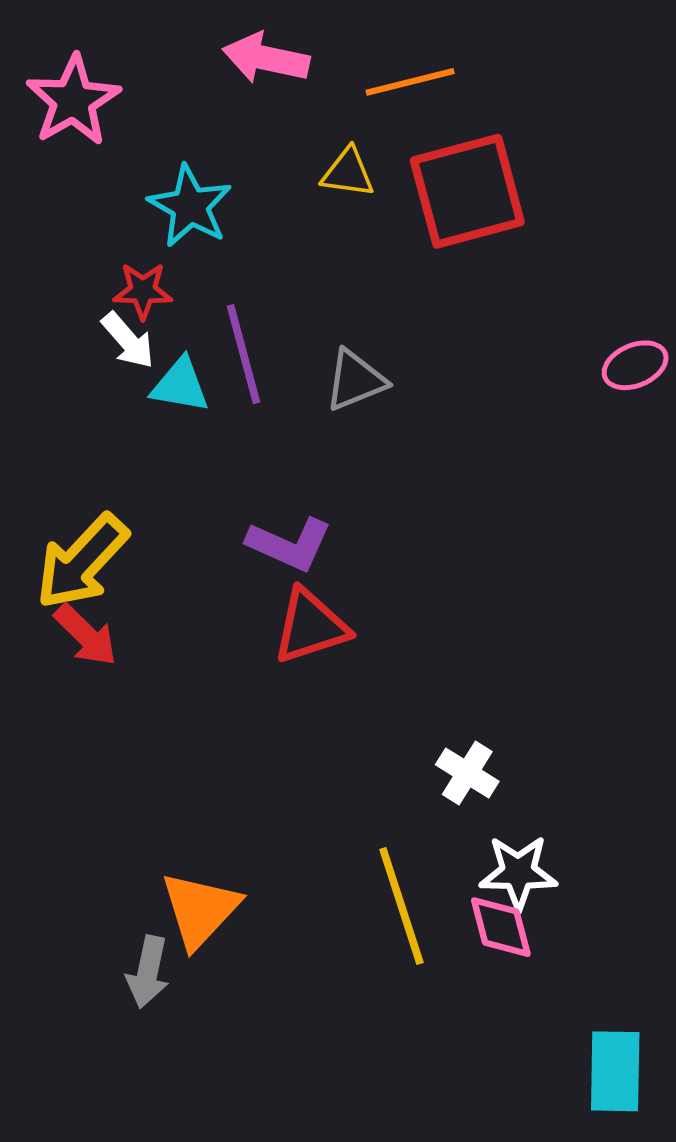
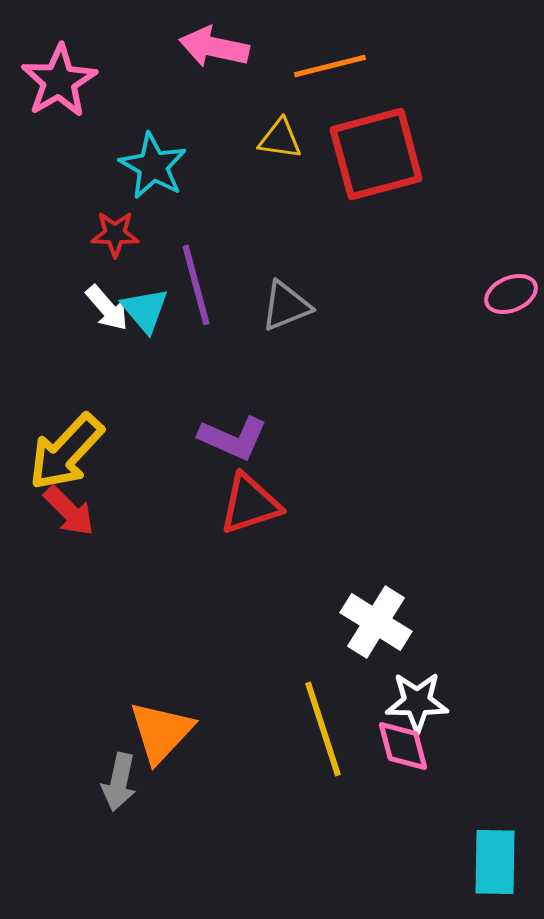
white arrow: (128, 340) -> (107, 308), moved
cyan triangle: (180, 385) -> (145, 310), turned 40
white cross: (467, 773) -> (376, 622), size x1.4

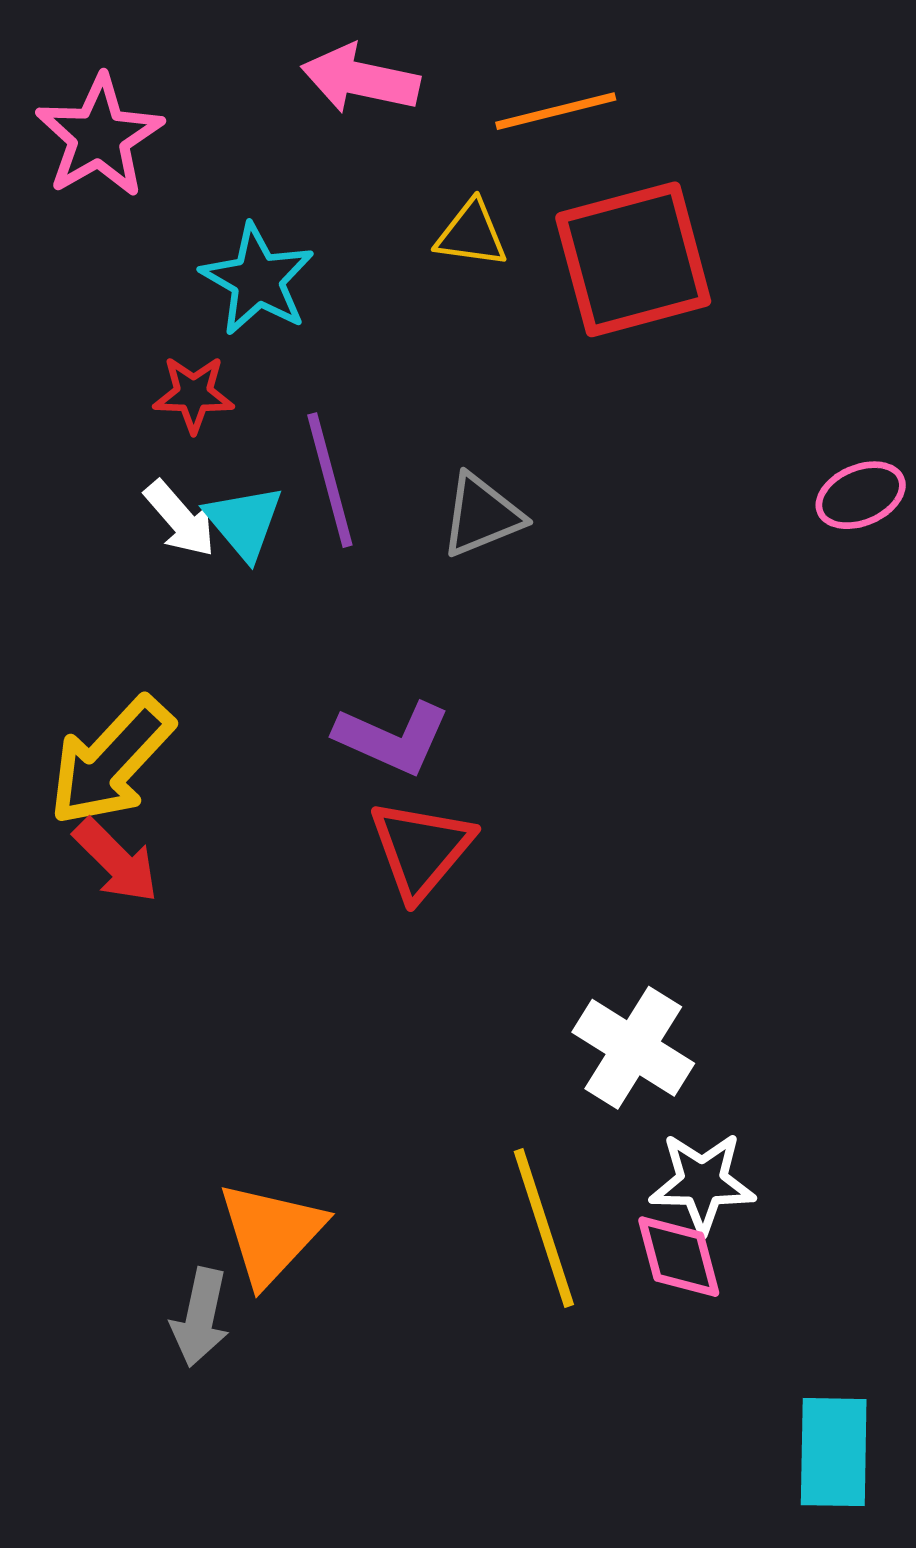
red triangle: (250, 504) -> (421, 849), turned -32

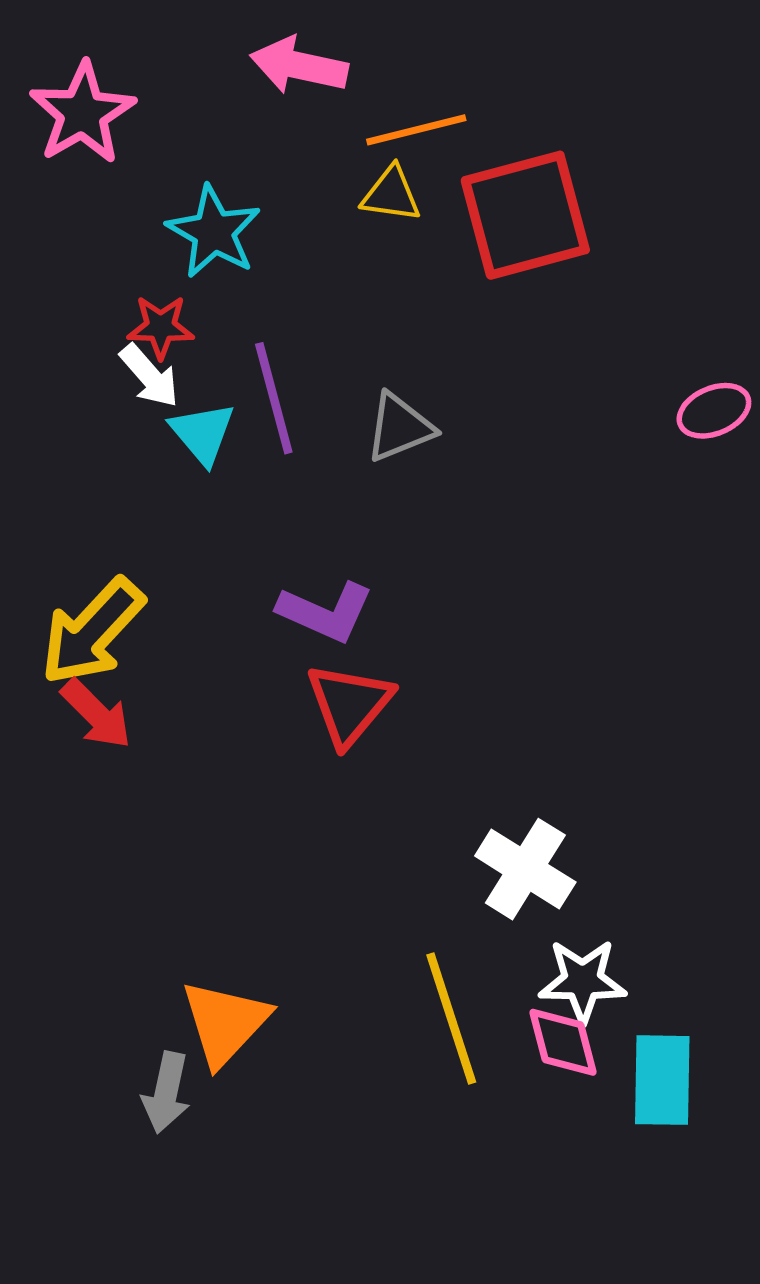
orange line: (556, 111) -> (416, 130), moved
white arrow: (180, 519) -> (149, 376), moved
cyan rectangle: (834, 1452) -> (662, 1080), moved

